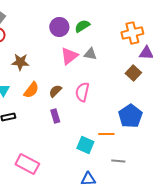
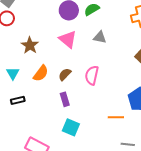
pink triangle: (69, 56) -> (68, 39), moved, turned -42
brown star: (20, 62) -> (30, 45), turned 30
cyan square: (85, 145) -> (71, 127), moved

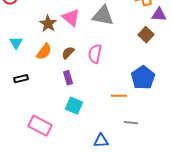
gray triangle: (100, 37) -> (103, 16), size x1.6
brown star: (30, 45) -> (48, 24), moved
cyan triangle: (13, 73) -> (16, 43), moved

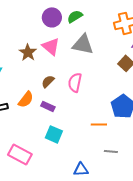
orange semicircle: (44, 52) -> (26, 99), moved
purple rectangle: (68, 78) -> (48, 106), turned -48

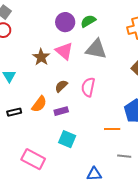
purple rectangle: (48, 106) -> (61, 111), turned -40

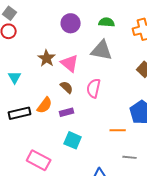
green semicircle: (88, 21) -> (107, 22), moved, turned 35
pink triangle: (64, 51) -> (70, 63), moved
brown semicircle: (61, 86) -> (67, 87), turned 88
black rectangle: (14, 112) -> (20, 113), size x1.5

